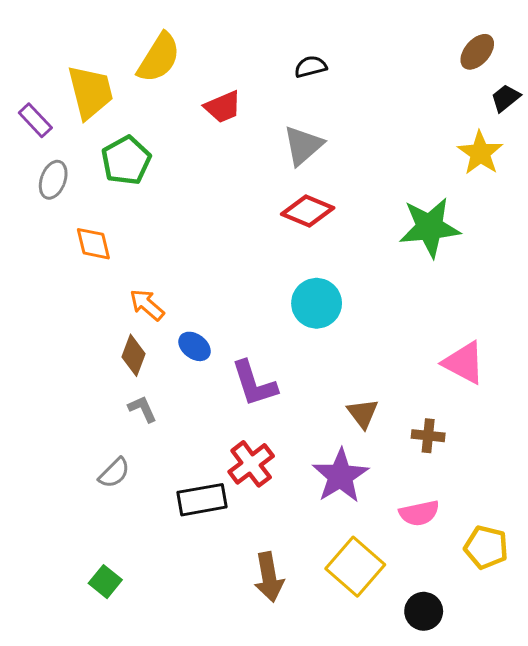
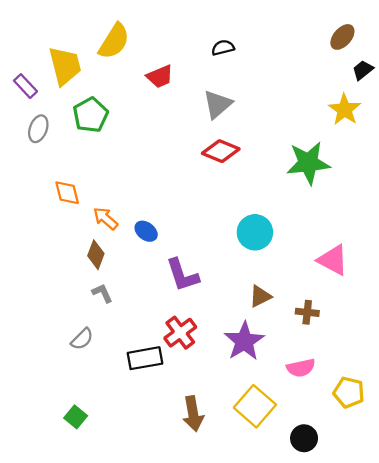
orange diamond: (93, 244) -> (67, 193), moved
cyan circle: (317, 303) -> (255, 232), moved
blue ellipse: (195, 346) -> (146, 231), moved
brown triangle: (363, 413) -> (260, 296), turned 40

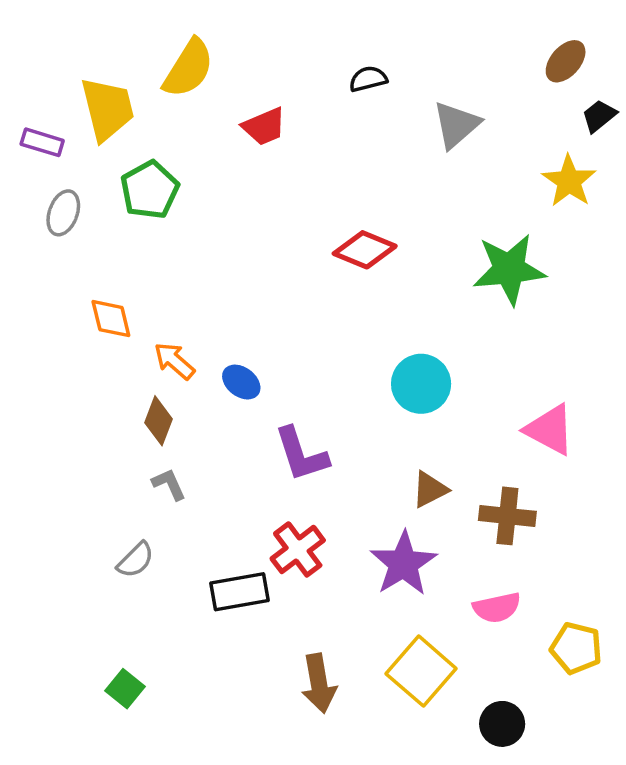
purple rectangle: (25, 86) -> (42, 142), turned -30
gray triangle: (218, 104) -> (456, 125), moved
brown cross: (307, 312) -> (507, 516), size x1.4

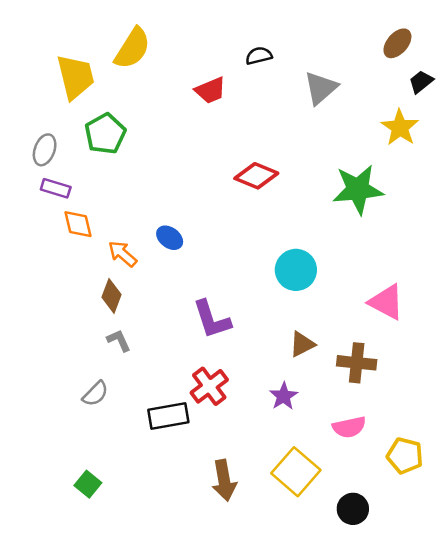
red trapezoid: (264, 126) -> (210, 90), moved
purple rectangle: (42, 142) -> (56, 188), moved
blue ellipse: (241, 382) -> (170, 238), moved
purple star: (403, 564) -> (284, 396), size x0.6

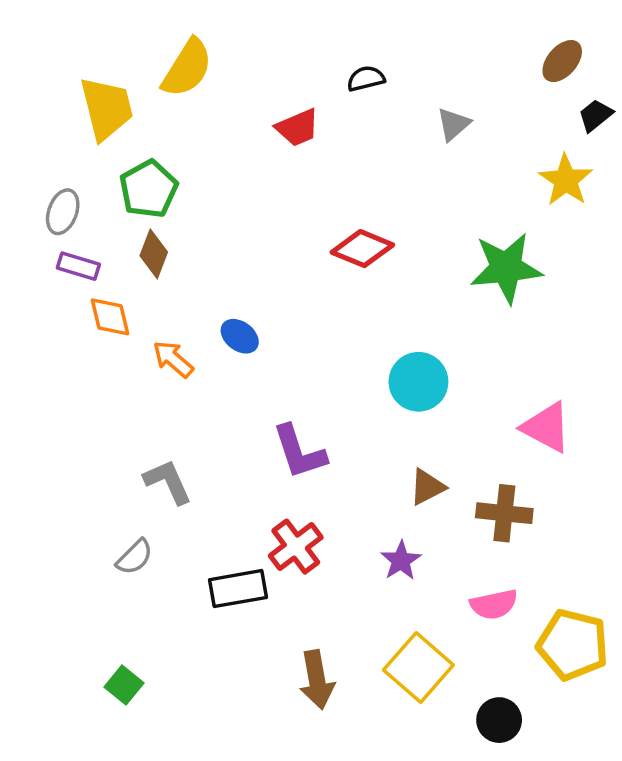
gray triangle: (321, 88) -> (454, 124), size x0.7
brown diamond: (111, 296) -> (154, 254), moved
gray L-shape: (119, 340) -> (168, 482), size x1.4
yellow pentagon: (405, 456) -> (573, 645), size x1.4

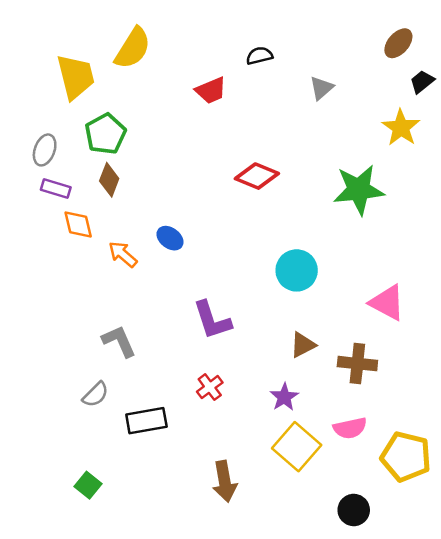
red cross: (296, 547) -> (210, 387), size x0.7
black rectangle: (238, 589) -> (146, 421), moved
yellow square: (418, 667) -> (297, 447), moved

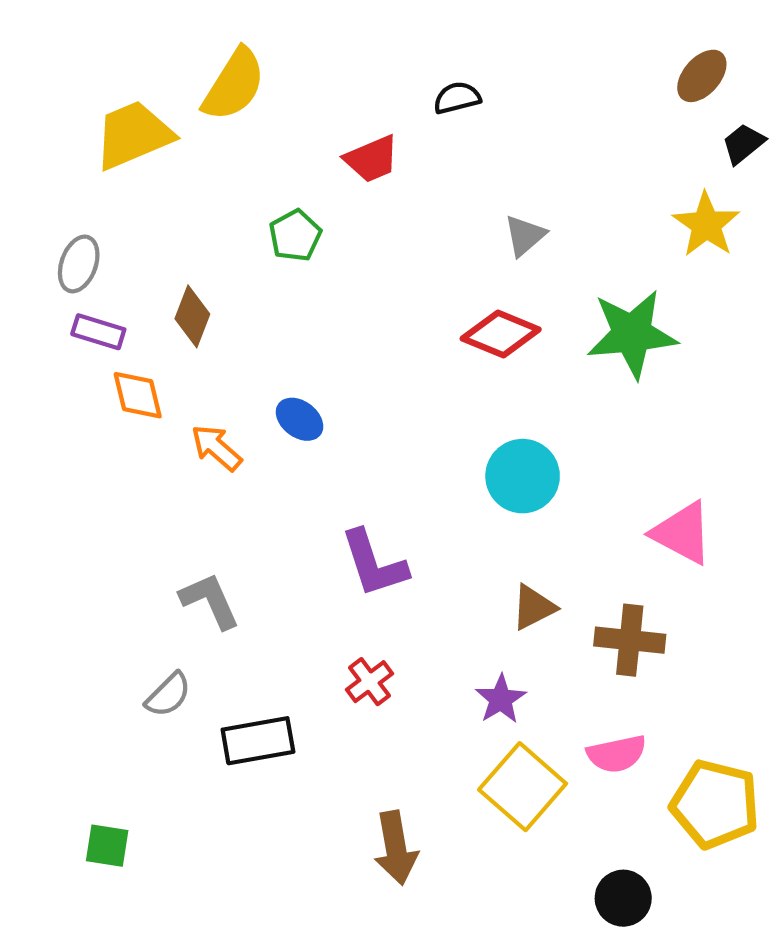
yellow trapezoid: (76, 77) -> (133, 135), turned -99
gray triangle: (321, 88) -> (525, 236), moved
green pentagon: (105, 134) -> (295, 236), moved, size x0.7
red diamond: (257, 176) -> (501, 334), moved
green square: (88, 485) -> (107, 846), moved, turned -30

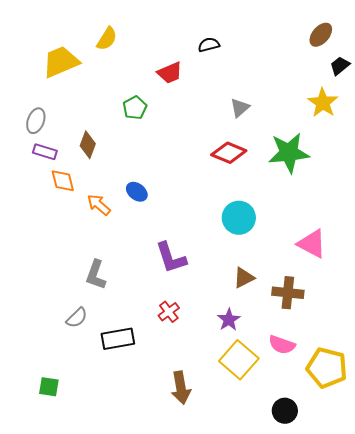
yellow semicircle: (234, 85) -> (107, 39), size x0.7
gray L-shape: (210, 601) -> (96, 275), turned -136
pink semicircle: (617, 754) -> (282, 345), turned 32

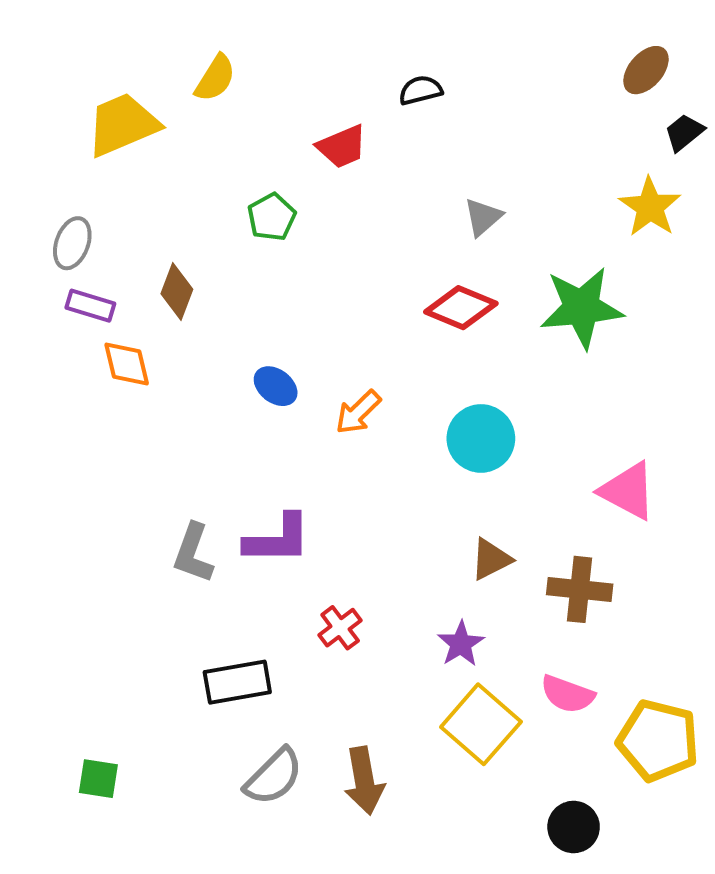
orange arrow: (99, 205) -> (358, 412), moved, turned -85
purple L-shape: (171, 258) -> (278, 539), moved, turned -72
gray semicircle: (77, 318) -> (274, 777), moved, size x1.4

